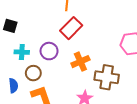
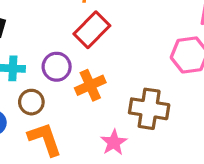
orange cross: (80, 62) -> (90, 85), moved

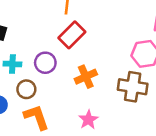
orange cross: (90, 85) -> (86, 77), moved
brown cross: (149, 109) -> (133, 87), moved

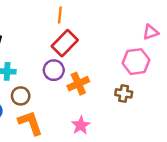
purple circle: (45, 63) -> (54, 70), moved
brown cross: (133, 87) -> (124, 93), size x0.6

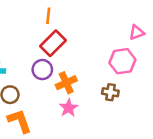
pink star: (81, 125) -> (69, 108), moved

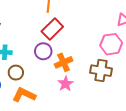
brown cross: (110, 92) -> (101, 71), size x1.5
orange L-shape: (20, 121) -> (24, 95), turned -45

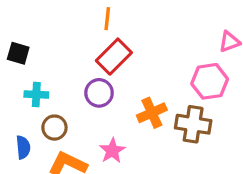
orange cross: (64, 62) -> (152, 113), moved
pink star: (66, 84) -> (112, 151), moved

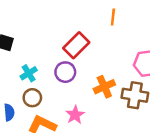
orange line: (107, 19) -> (113, 17), moved
cyan cross: (36, 95) -> (29, 73), moved, turned -35

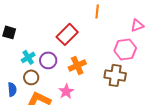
purple circle: (65, 72) -> (48, 60), moved
orange cross: (104, 87) -> (77, 65), moved

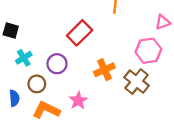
cyan cross: (28, 57) -> (24, 58), moved
orange cross: (77, 65) -> (104, 70), moved
brown cross: (115, 75) -> (137, 82), turned 30

